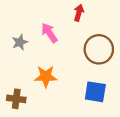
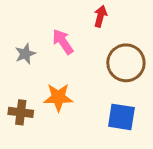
brown cross: (16, 99) -> (21, 112), moved

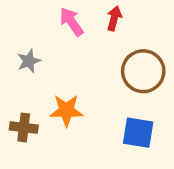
pink arrow: (63, 42) -> (72, 22), moved

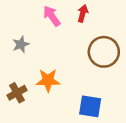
brown cross: (24, 128) -> (17, 93), turned -36
blue square: (138, 133) -> (90, 106), moved

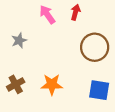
orange star: (48, 80) -> (52, 84), moved
blue square: (90, 106) -> (99, 90), moved

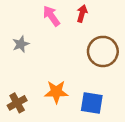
brown cross: (16, 84) -> (17, 103), moved
blue square: (99, 90) -> (92, 103), moved

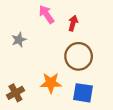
red arrow: (82, 13) -> (73, 23), moved
brown circle: (103, 51) -> (79, 56), moved

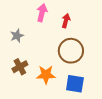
pink arrow: (46, 14) -> (42, 13), turned 48
brown cross: (15, 93) -> (20, 67), moved

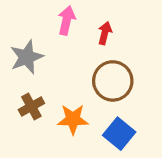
gray star: (17, 36) -> (27, 57), size x1.5
blue square: (75, 84) -> (119, 134), turned 30

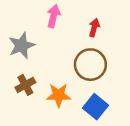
red arrow: (105, 33) -> (94, 28), moved

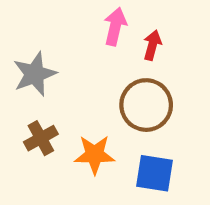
pink arrow: (53, 16) -> (115, 27), moved
blue square: (95, 107) -> (154, 173), turned -30

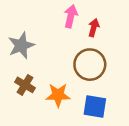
brown cross: (41, 138) -> (25, 85), turned -30

